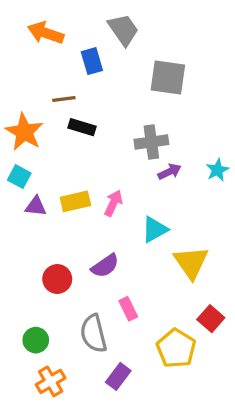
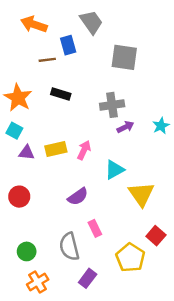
brown line: (64, 99) -> (47, 60), moved
red circle: (57, 279) -> (19, 197), moved

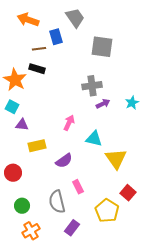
black rectangle: (61, 94) -> (37, 69), moved
yellow rectangle: (56, 149) -> (37, 146), moved
cyan triangle: (114, 170) -> (94, 139), turned 42
red circle: (19, 197) -> (13, 173), moved

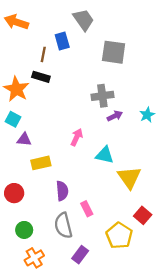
orange arrow: (28, 20) -> (16, 22), moved
brown line: (39, 49) -> (43, 54), turned -72
purple semicircle: (64, 161) -> (62, 191), moved, turned -60

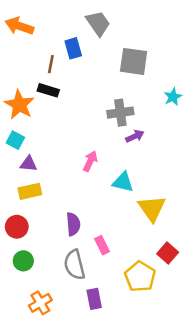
cyan star: (147, 115) -> (173, 97), moved
yellow rectangle: (41, 163) -> (30, 191), moved
green circle: (24, 230) -> (23, 261), moved
purple rectangle: (80, 255) -> (94, 299), turned -48

